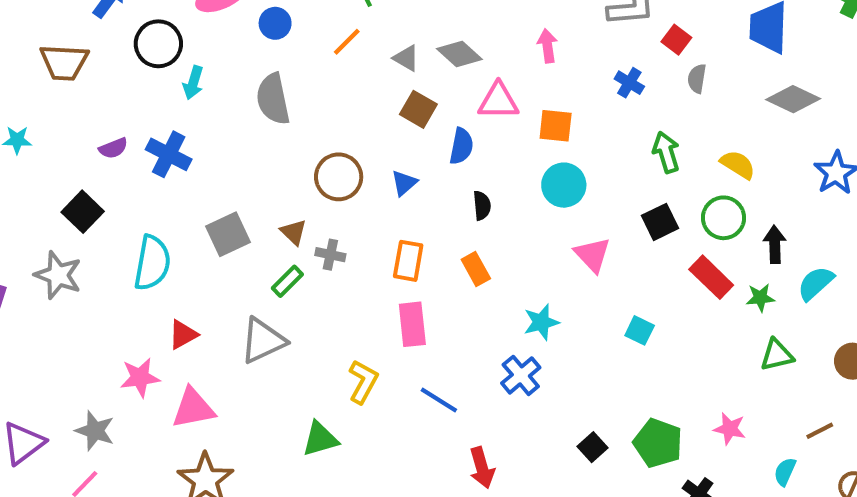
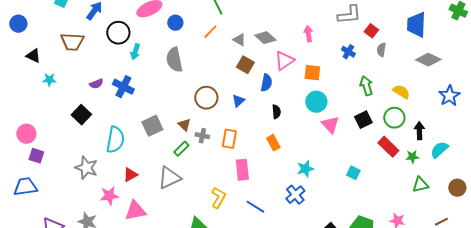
pink triangle: (498, 101) -> (284, 61), turned -35
pink triangle: (592, 255) -> (330, 125), moved
orange rectangle: (408, 261) -> (229, 139), moved
gray star: (58, 275) -> (86, 168), moved

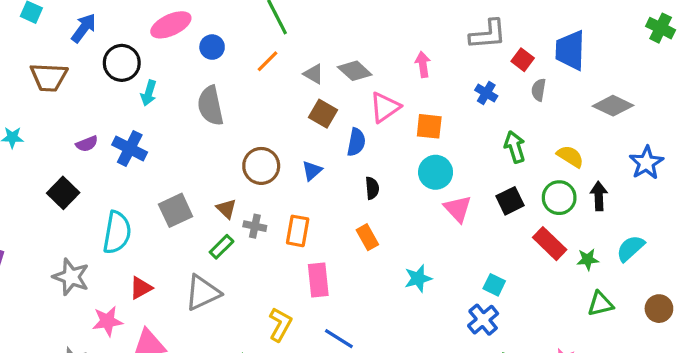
blue trapezoid: (416, 25) -> (570, 50), moved
black arrow: (419, 131) -> (599, 196), moved
blue cross: (295, 195) -> (483, 320), moved

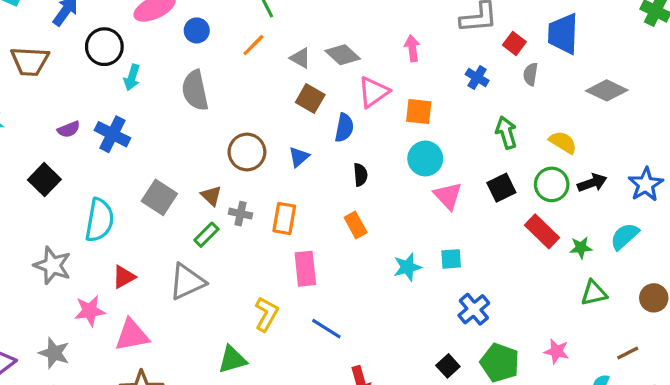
blue star: (646, 163) -> (646, 184), moved
black arrow: (599, 196) -> (592, 183), turned 72
gray square: (176, 210) -> (159, 197), turned -32
cyan square: (494, 285) -> (451, 259), moved, turned -30

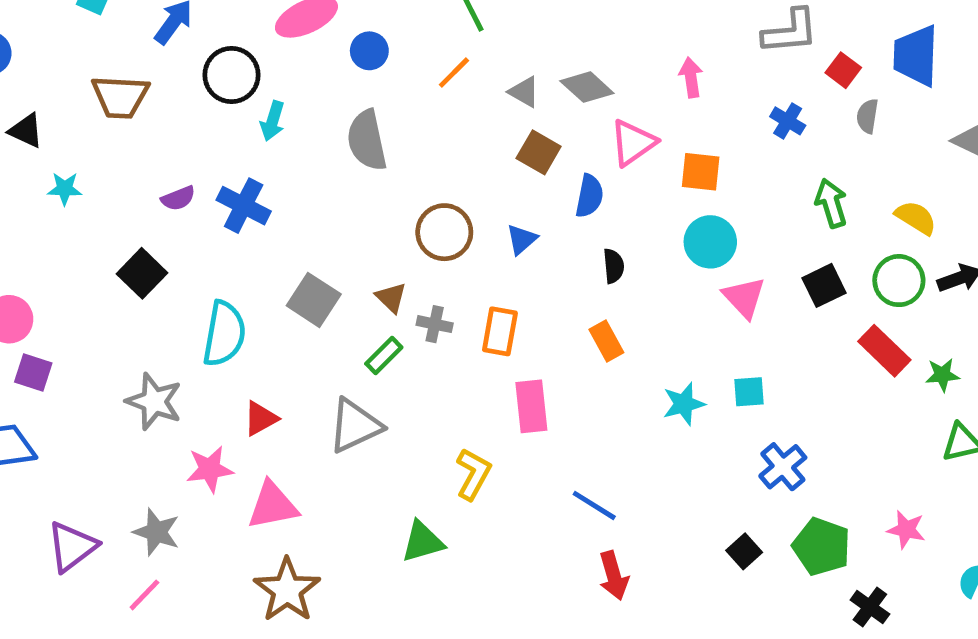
blue line: (326, 329) -> (594, 505), moved

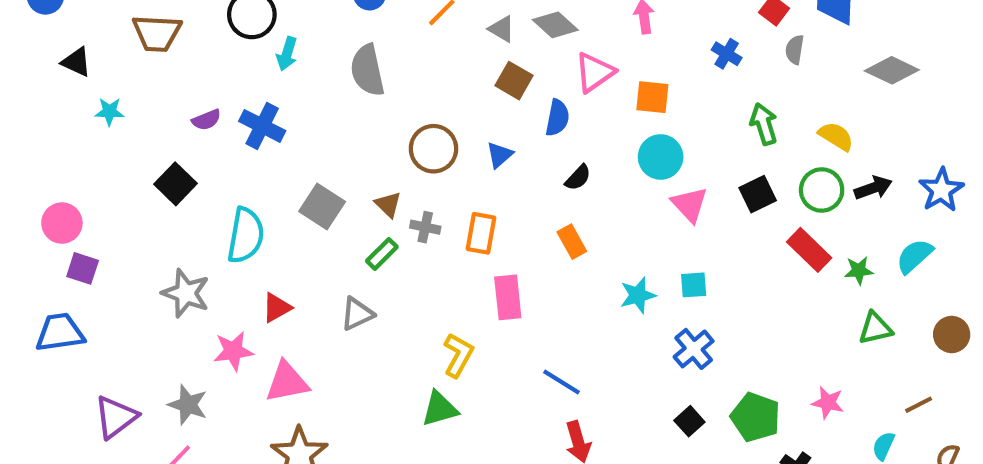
black semicircle: (614, 266) -> (578, 178), turned 48
gray triangle: (355, 426) -> (357, 314), size x0.7
blue cross: (783, 467) -> (694, 349), moved
green triangle: (423, 542) -> (440, 409), moved

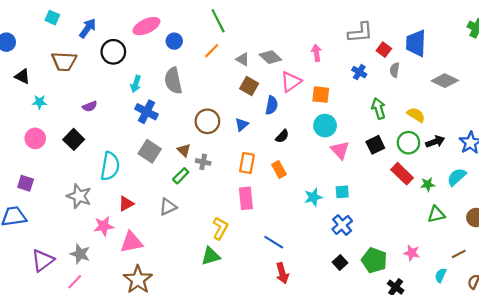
cyan arrow: (287, 54) -> (136, 84), moved
blue cross: (262, 126) -> (146, 112), moved
pink circle: (62, 223) -> (35, 138), moved
orange rectangle: (481, 233) -> (247, 163), moved

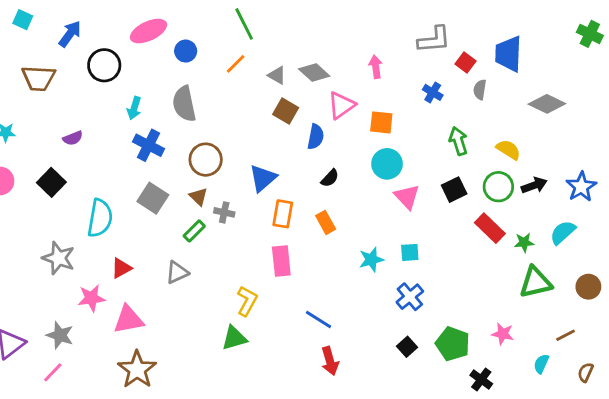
brown circle: (207, 121) -> (206, 160), moved
blue triangle: (242, 124) -> (263, 178), moved, size x1.5
green triangle: (436, 214) -> (536, 282), size x1.4

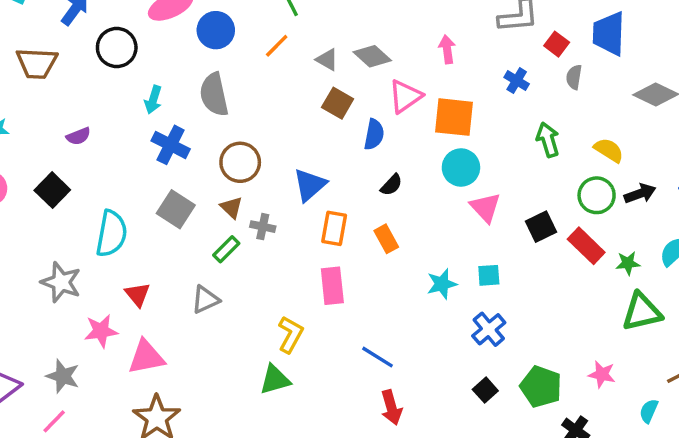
blue circle: (186, 51) -> (216, 30), size x1.4
orange square: (381, 122) -> (454, 117), size x1.4
black square: (454, 190) -> (541, 227), moved
red triangle: (121, 268) -> (138, 294), turned -40

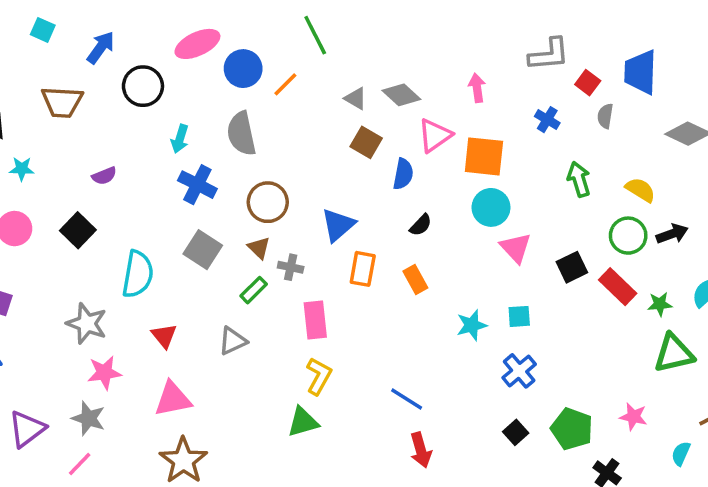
orange line: (277, 46) -> (285, 84), moved
pink rectangle: (332, 286) -> (315, 320), moved
pink star: (101, 331) -> (104, 373), moved

